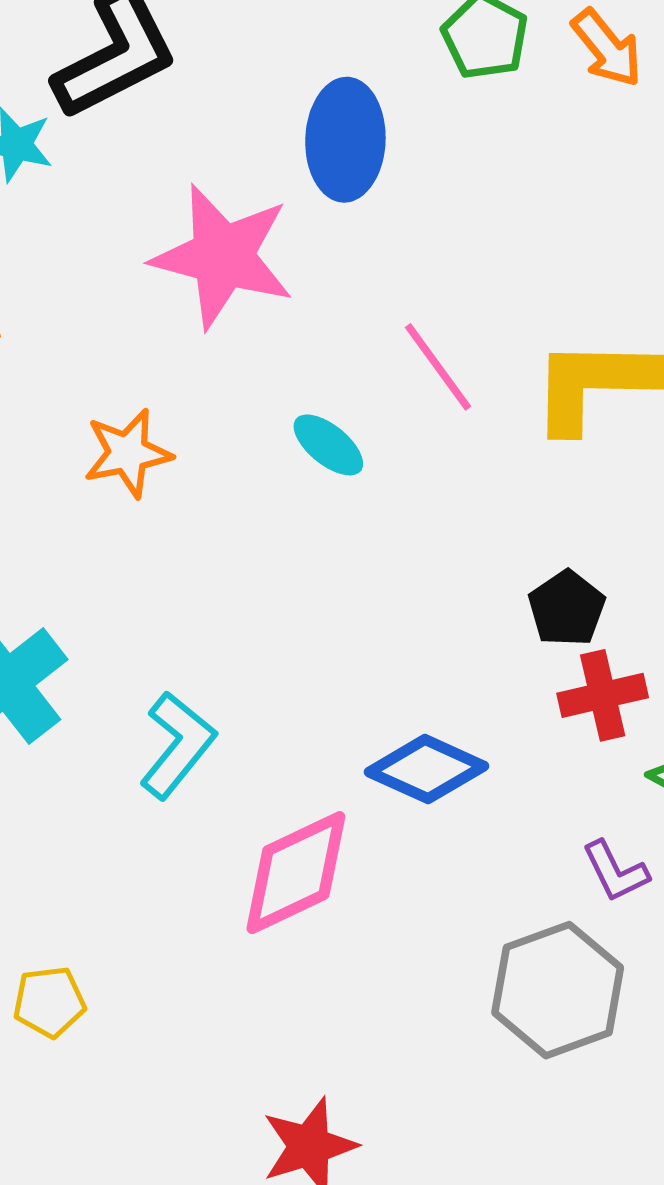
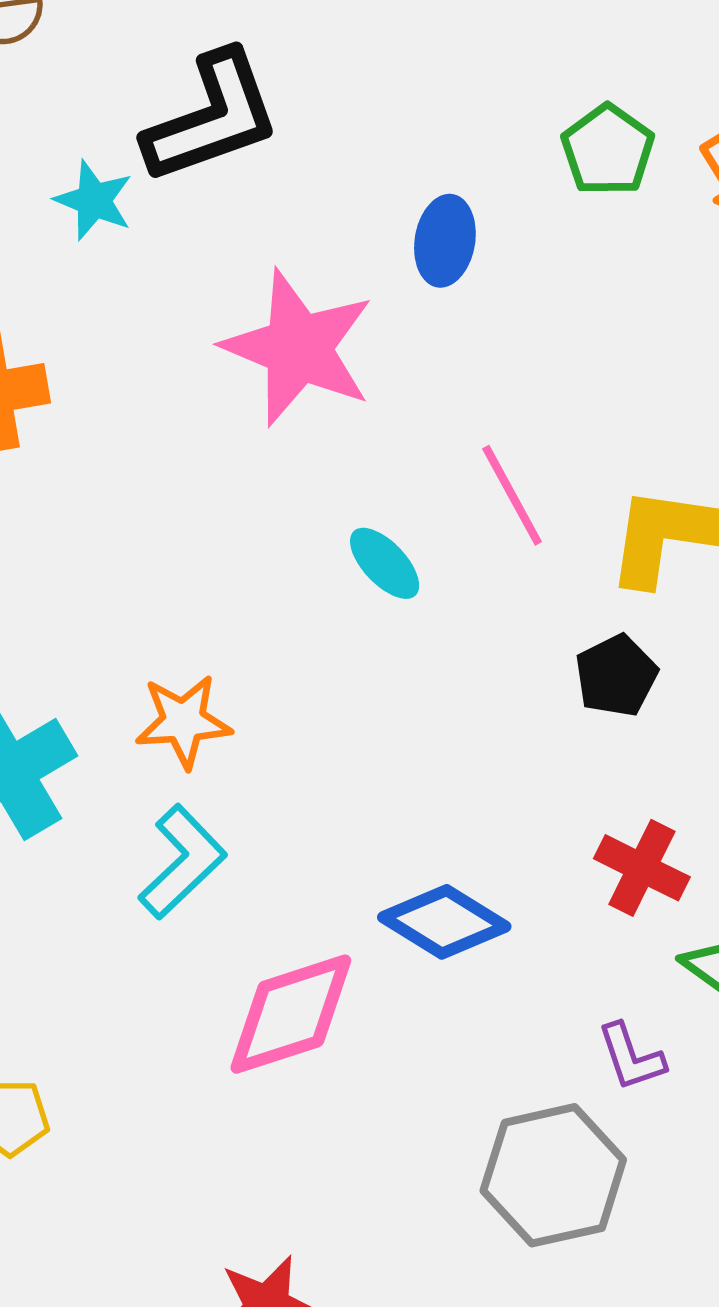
blue ellipse: (345, 140) -> (445, 241), size x0.7
orange star: (128, 453) -> (183, 721), moved
black pentagon: (567, 608) -> (616, 676), moved
red cross: (603, 695) -> (642, 868), turned 32

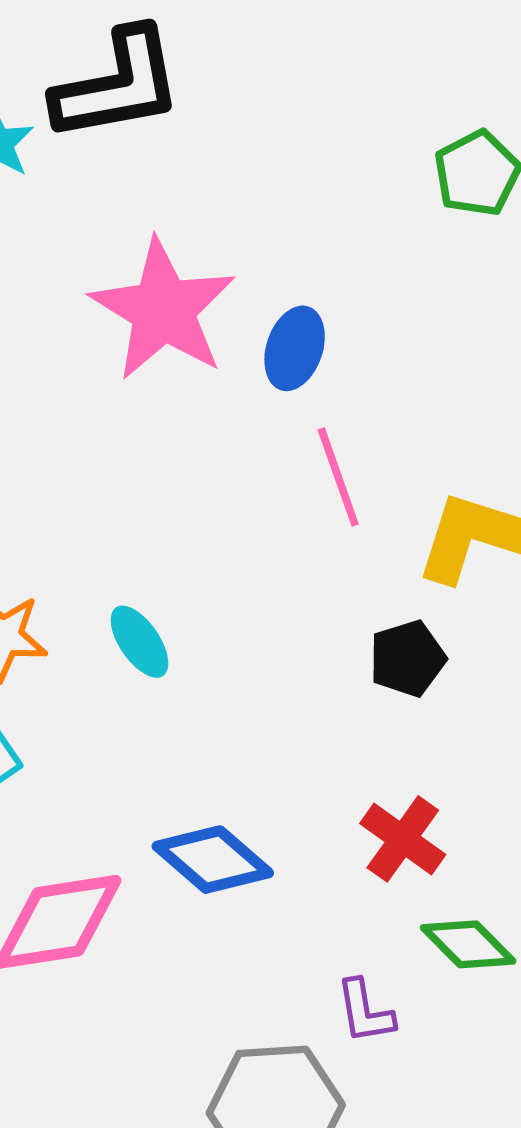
blue ellipse: (445, 241) -> (295, 348), moved
cyan ellipse: (385, 563) -> (139, 642), moved

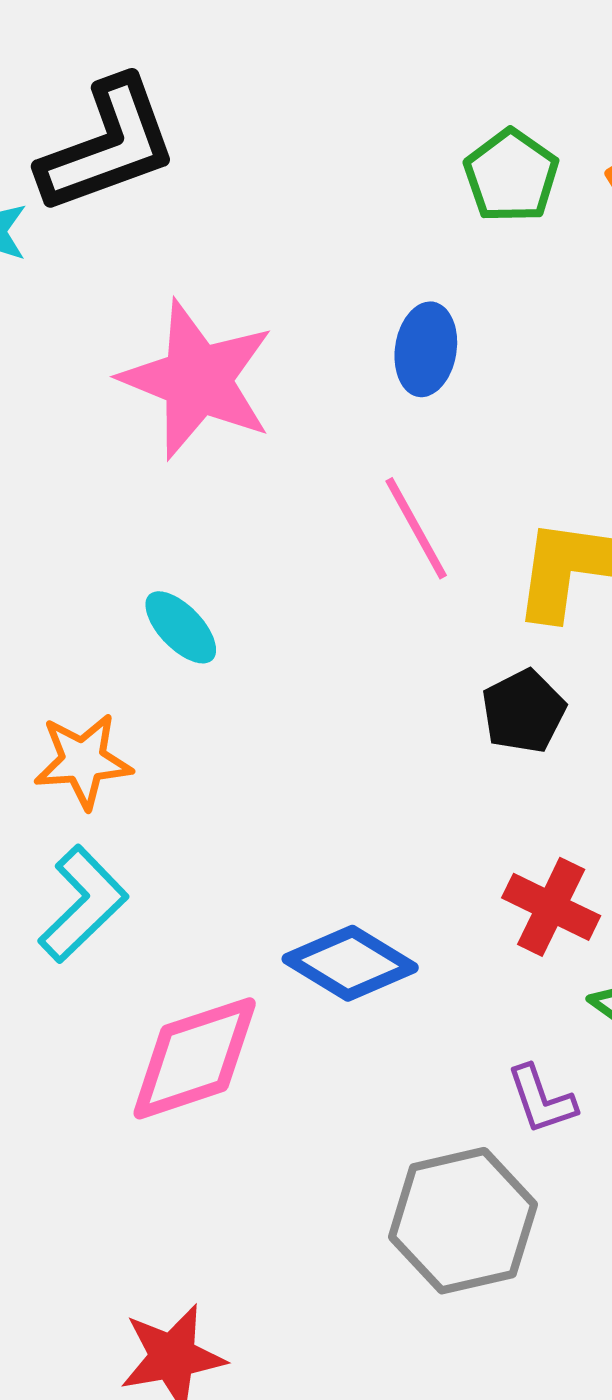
blue ellipse: (295, 348) -> (426, 349), moved
cyan ellipse: (139, 642) -> (181, 627), moved

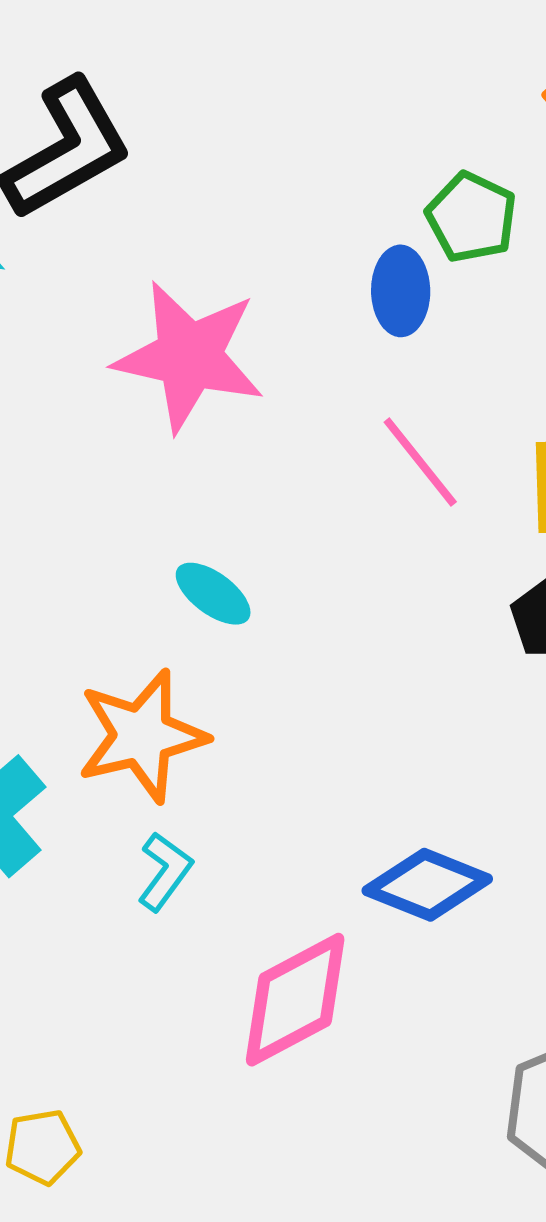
green pentagon: (511, 176) -> (471, 217), moved
orange star: (83, 761) -> (142, 736), size x1.4
cyan L-shape: (83, 904) -> (165, 871), size x0.7

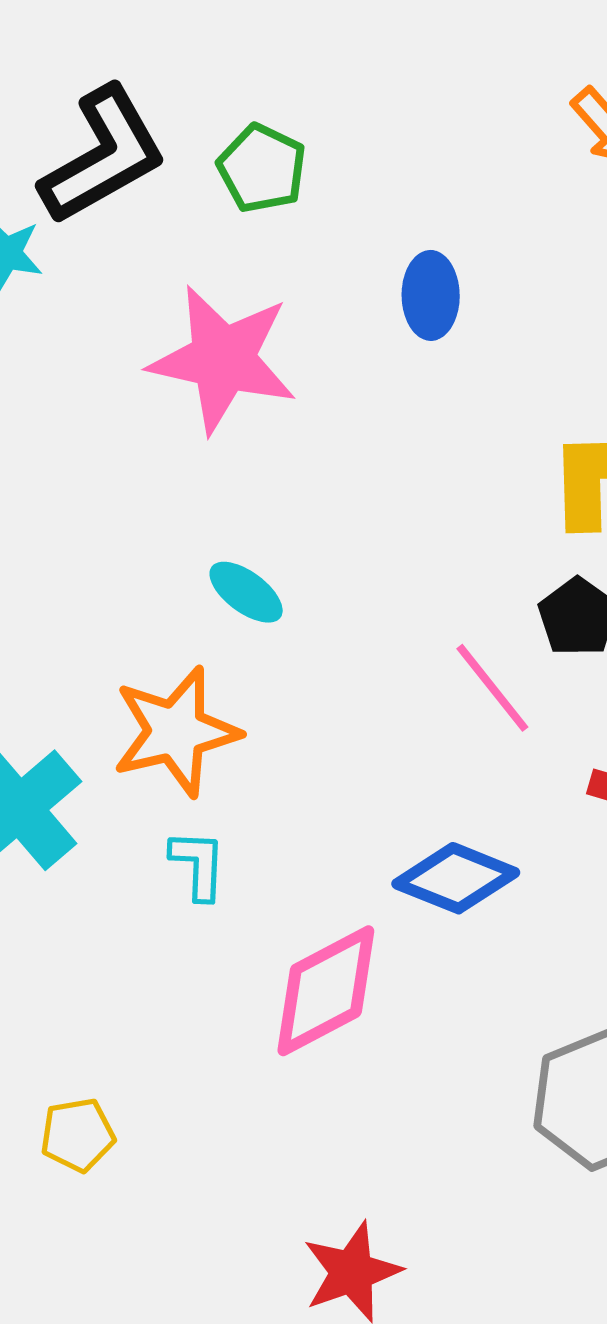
green pentagon: (471, 217) -> (262, 168), moved
pink line: (420, 462) -> (492, 688), moved
cyan L-shape: (165, 871) -> (198, 865), turned -34

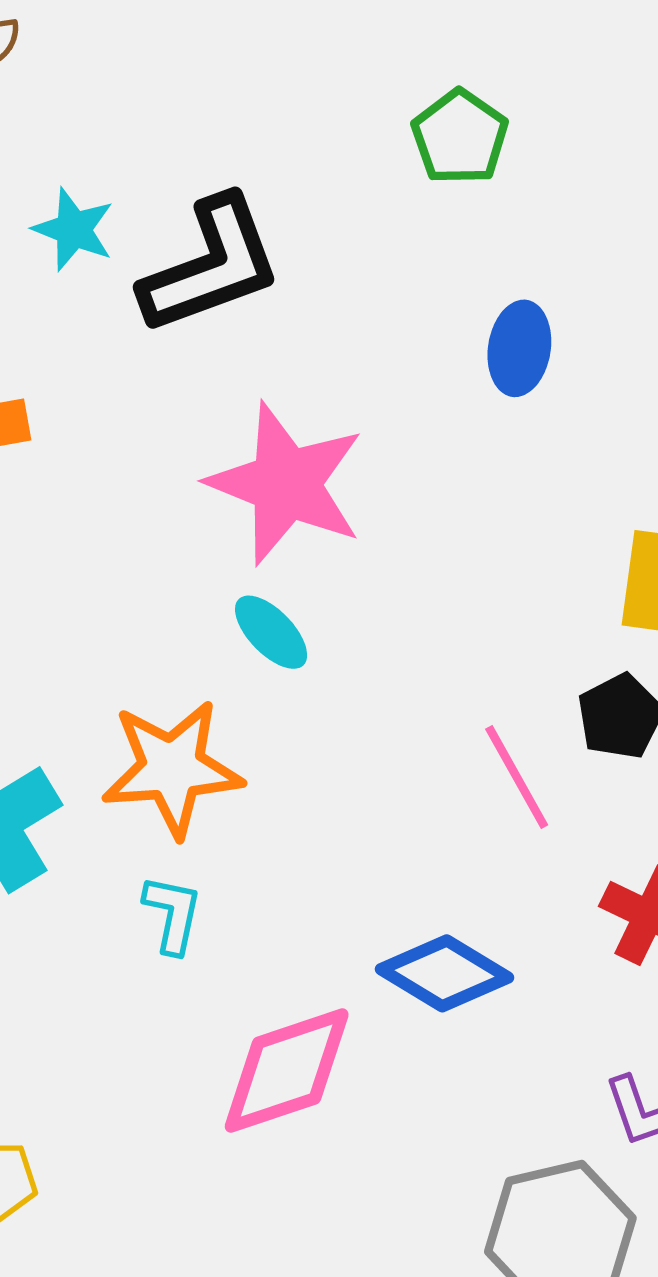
black L-shape: (103, 155) -> (211, 265), moved
green pentagon: (262, 168) -> (460, 137), moved
pink star: (223, 359) -> (286, 484), moved

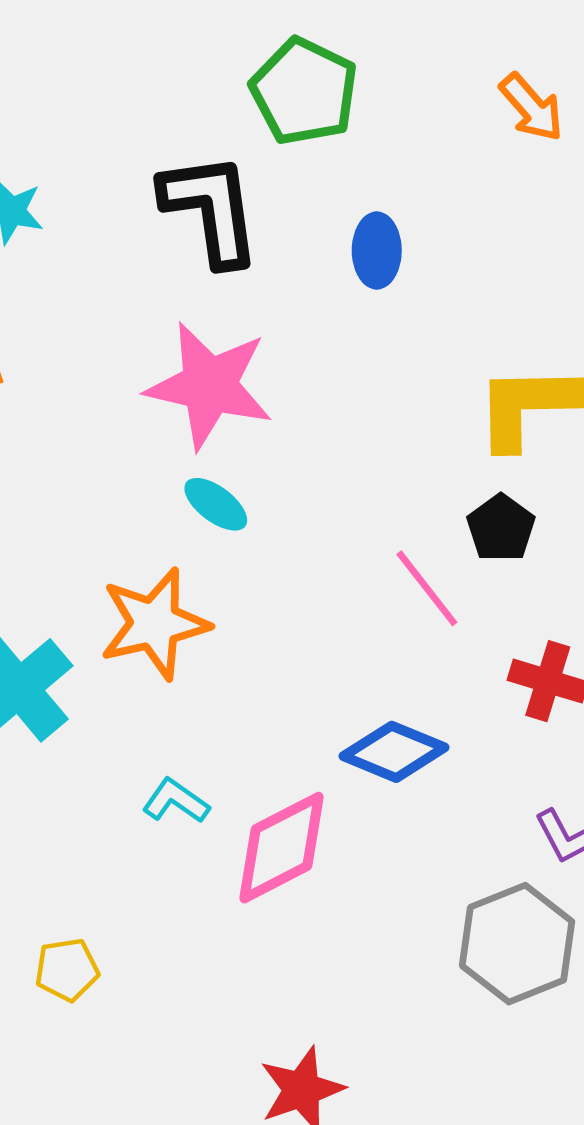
green pentagon: (460, 137) -> (304, 91), size x1.4
black L-shape: (211, 265) -> (211, 209), moved, turned -69
cyan L-shape: (173, 914) -> (176, 801), moved, turned -58

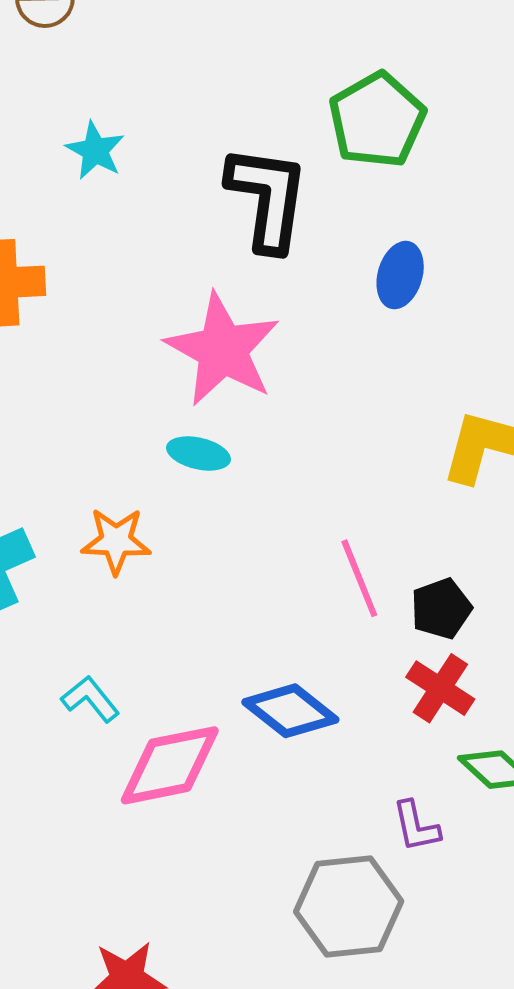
cyan ellipse: (216, 504) -> (198, 453), turned -40
black pentagon: (501, 528) -> (441, 609), moved
orange star: (154, 624) -> (116, 541), size x0.7

